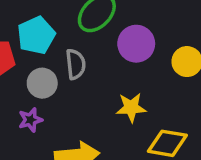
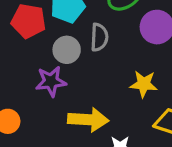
purple star: (30, 120) -> (51, 81), size x1.4

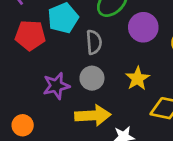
gray circle: (67, 50) -> (92, 78), moved
yellow star: (144, 84) -> (138, 78), turned -30

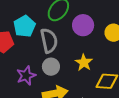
gray semicircle: (94, 42) -> (49, 41), size x1.4

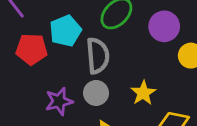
purple circle: (83, 25) -> (164, 26), moved

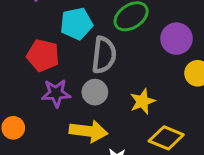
red pentagon: (32, 49) -> (43, 55), moved

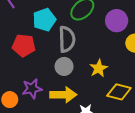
purple star: (56, 93) -> (32, 89), moved

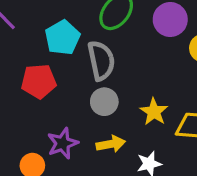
yellow star: (99, 68) -> (154, 112), moved
yellow arrow: (63, 95) -> (111, 144), size x0.7

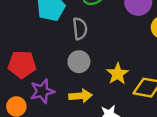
gray semicircle: (101, 61) -> (80, 29), size x0.7
red pentagon: (39, 81) -> (22, 64), moved

